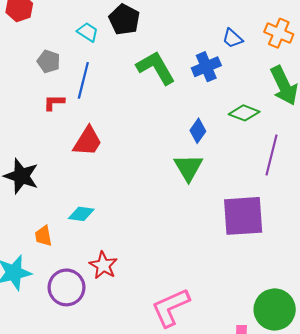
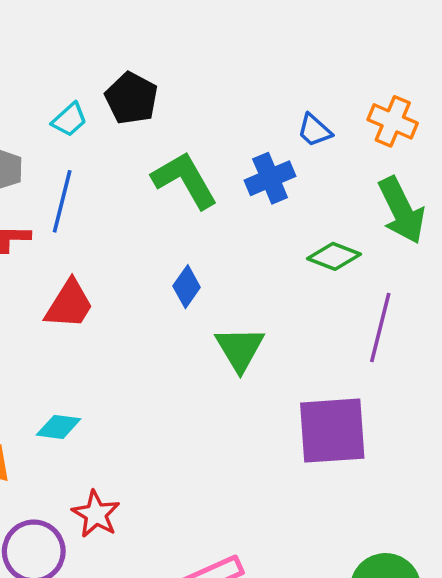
cyan trapezoid: (88, 32) -> (69, 120), turned 105
blue diamond: (198, 131) -> (187, 287), moved

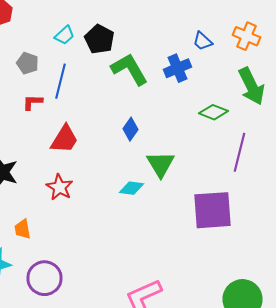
black pentagon: (131, 98) -> (100, 39), moved
cyan diamond: (59, 427) -> (132, 188), moved
red star: (96, 514) -> (60, 187), moved

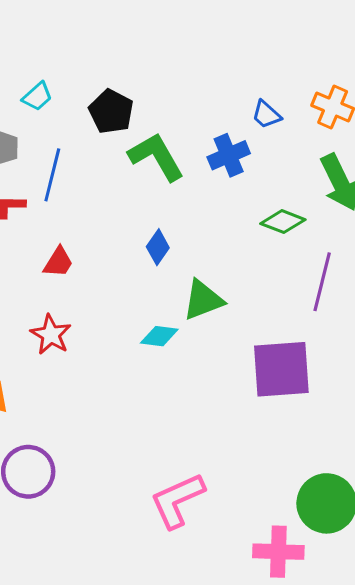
cyan trapezoid: (64, 35) -> (37, 96), moved
red trapezoid: (64, 139) -> (58, 262), size x0.7
green triangle: (160, 164) -> (203, 300), turned 40

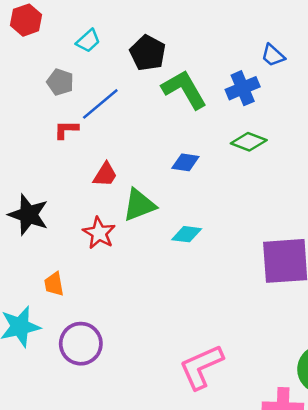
blue line: (52, 175) -> (100, 104), turned 36
green diamond: (283, 222) -> (249, 142), moved
blue diamond: (158, 247) -> (185, 162), turned 64
green triangle: (203, 300) -> (139, 205), moved

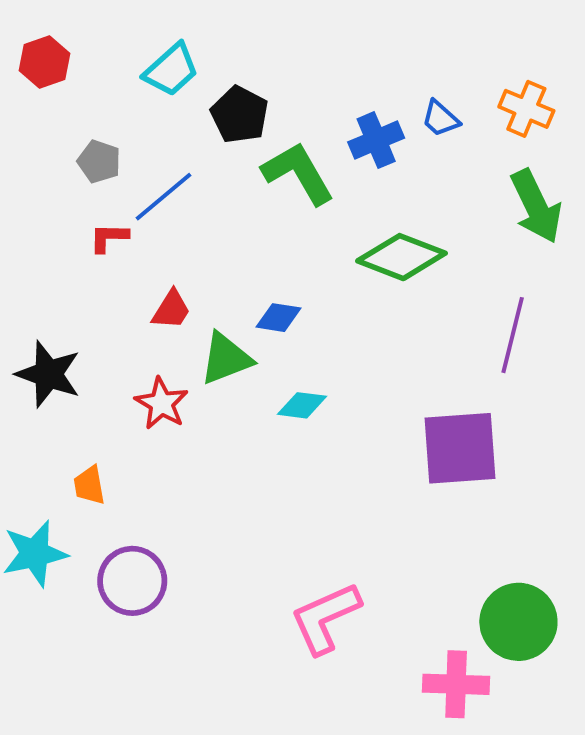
cyan trapezoid: (88, 41) -> (171, 70), moved, size x1.4
blue cross: (243, 88) -> (376, 140), moved
green diamond: (249, 142) -> (401, 257), size x1.5
blue diamond: (185, 162) -> (279, 318), moved

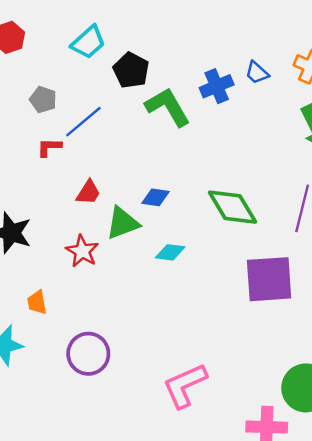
green diamond: (401, 257) -> (232, 207), moved, turned 38
purple circle: (132, 581) -> (88, 354), moved

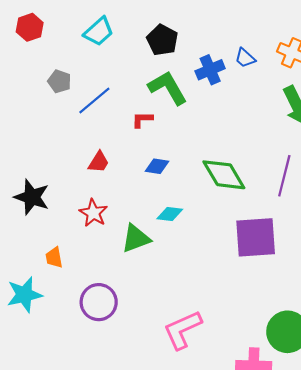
black pentagon: (131, 70) -> (162, 40), moved
red L-shape: (49, 147) -> (142, 120), moved
green triangle: (123, 223) -> (136, 238), moved

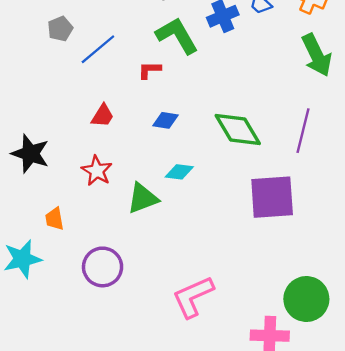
gray pentagon: (59, 81) -> (60, 29), turned 30

